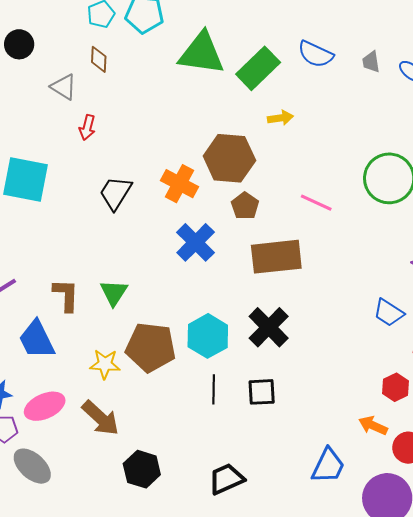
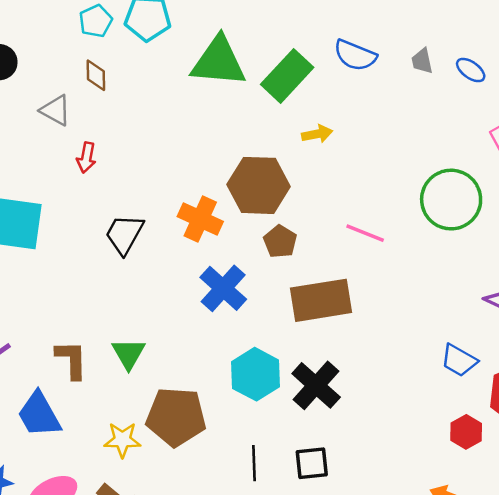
cyan hexagon: (208, 336) -> (256, 374), moved
red hexagon: (396, 387) -> (466, 432), moved

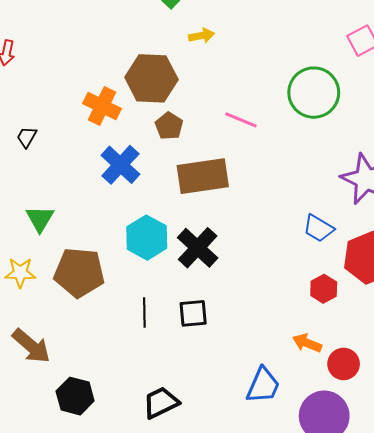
black trapezoid: (124, 234) -> (27, 137), moved, size x0.6
yellow star: (122, 440) -> (20, 273), moved

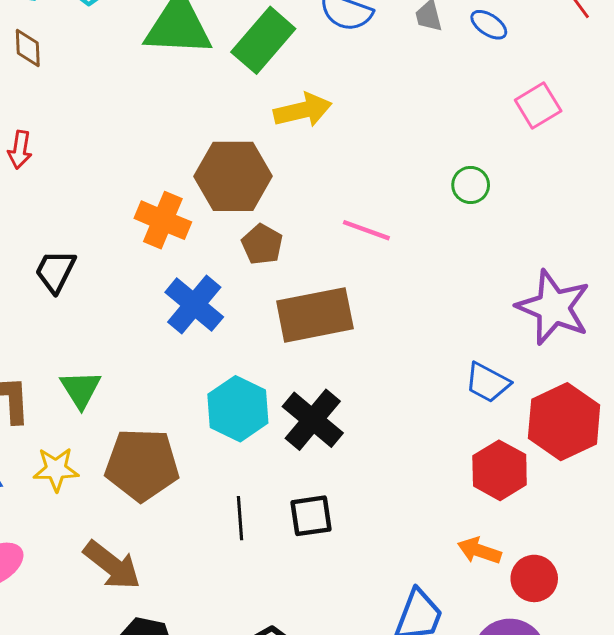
yellow arrow: (201, 36) -> (303, 110), size x1.5
green circle: (314, 93) -> (471, 185), size x0.5
black trapezoid: (27, 137) -> (55, 271), size x1.4
red hexagon: (324, 289) -> (500, 470), size x1.4
brown arrow: (31, 346) -> (112, 565), moved

